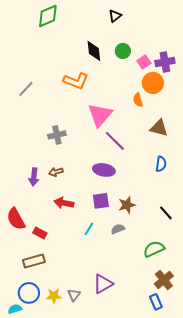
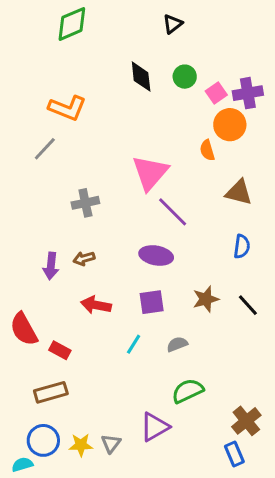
orange L-shape: (76, 81) -> (67, 108), moved
gray line: (26, 89) -> (45, 149), moved
brown star: (127, 205) -> (206, 299), moved
black line: (166, 213) -> (248, 305), moved
green semicircle: (154, 249) -> (188, 391), moved

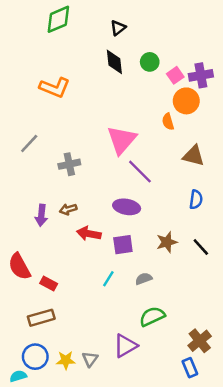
black triangle: (173, 24) -> (118, 28), moved
gray line: (45, 149) -> (29, 144), moved
red arrow: (96, 305) -> (89, 234), moved

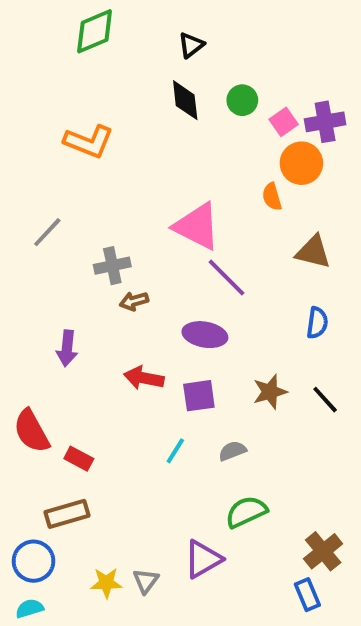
pink triangle: (122, 140) -> (197, 226), turned -44
brown arrow: (68, 209) -> (134, 301), moved
blue circle: (35, 357) -> (33, 561), moved

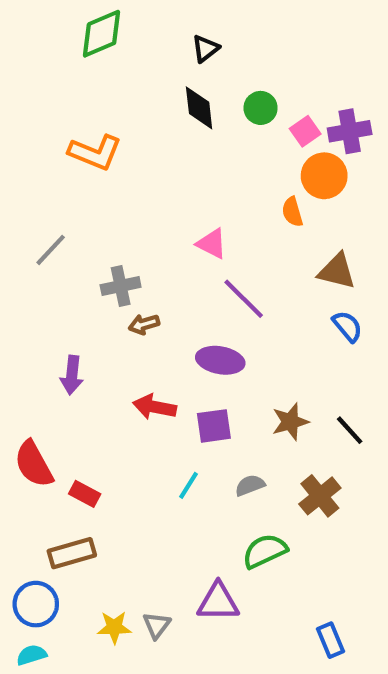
pink triangle: (197, 226) -> (212, 244), size x0.6
blue semicircle: (317, 323) -> (347, 326), moved, turned -48
brown cross: (323, 551) -> (320, 496), moved
purple triangle: (203, 559) -> (218, 602), turned 30

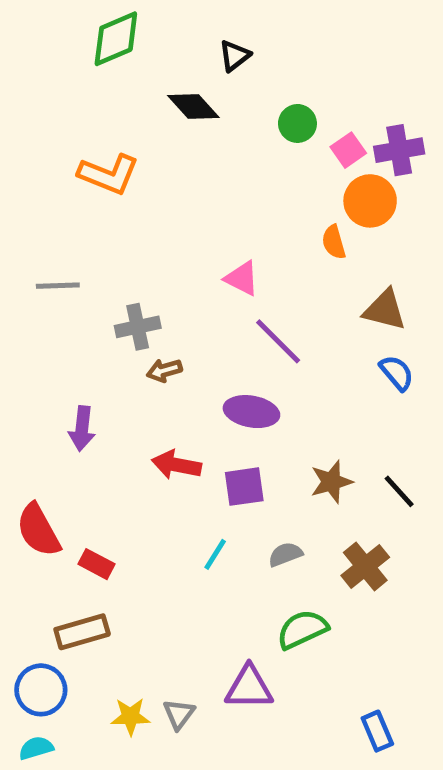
black diamond: (199, 108) -> (193, 107), moved, turned -36
gray line: (51, 250) -> (58, 286), turned 45

